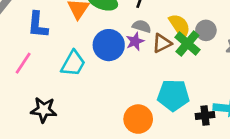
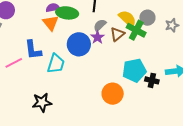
blue L-shape: (38, 25) -> (33, 50), moved
gray semicircle: (142, 26) -> (100, 25), turned -48
pink line: (23, 63) -> (14, 63), moved, turned 42
black cross: (205, 115) -> (152, 80), moved, turned 32

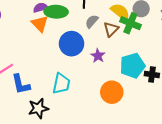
purple star: (97, 37) -> (98, 56), moved
blue L-shape: (33, 50) -> (21, 84), moved
cyan trapezoid: (56, 64) -> (61, 84), moved

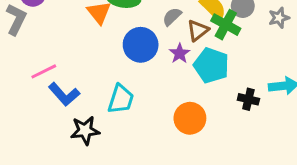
purple star: (98, 56) -> (180, 53), moved
cyan pentagon: (132, 66) -> (211, 65), moved, turned 30
blue L-shape: (21, 84) -> (64, 94), turned -35

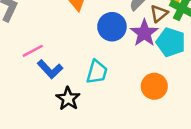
purple star: (180, 53) -> (144, 33), size x1.6
black star: (85, 130) -> (68, 99), turned -30

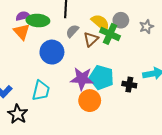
purple star: (144, 33) -> (82, 79), moved, turned -30
cyan pentagon: (171, 42) -> (102, 77), moved

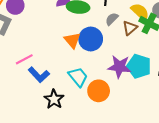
orange triangle: (22, 32) -> (72, 40), moved
cyan trapezoid: (41, 91) -> (78, 77), turned -55
orange circle: (90, 101) -> (99, 91), moved

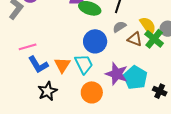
brown triangle: (130, 28) -> (135, 39), turned 49
orange triangle: (72, 40) -> (62, 65), moved
cyan trapezoid: (78, 77) -> (84, 64), moved

